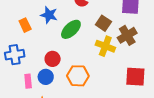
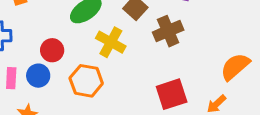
yellow cross: (105, 46) -> (111, 42), moved
red square: (135, 77) -> (172, 94), turned -30

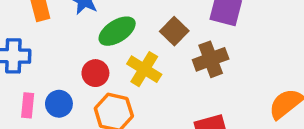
red circle: (52, 50) -> (95, 73), moved

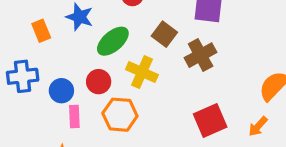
blue circle: (59, 104) -> (61, 91), moved
pink rectangle: (28, 105) -> (74, 117), moved

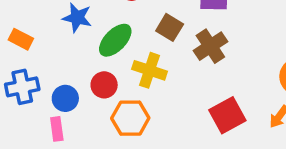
orange rectangle: (41, 31) -> (21, 39), moved, turned -35
pink rectangle: (74, 117) -> (57, 129), moved

